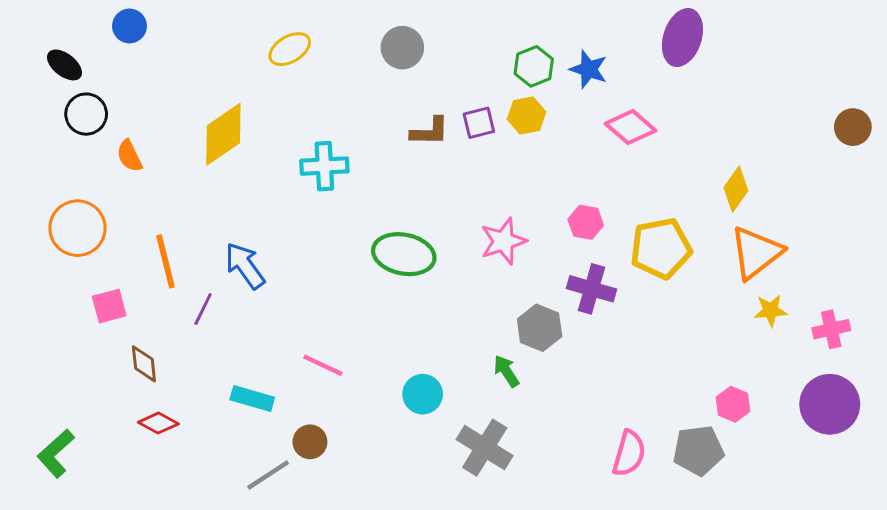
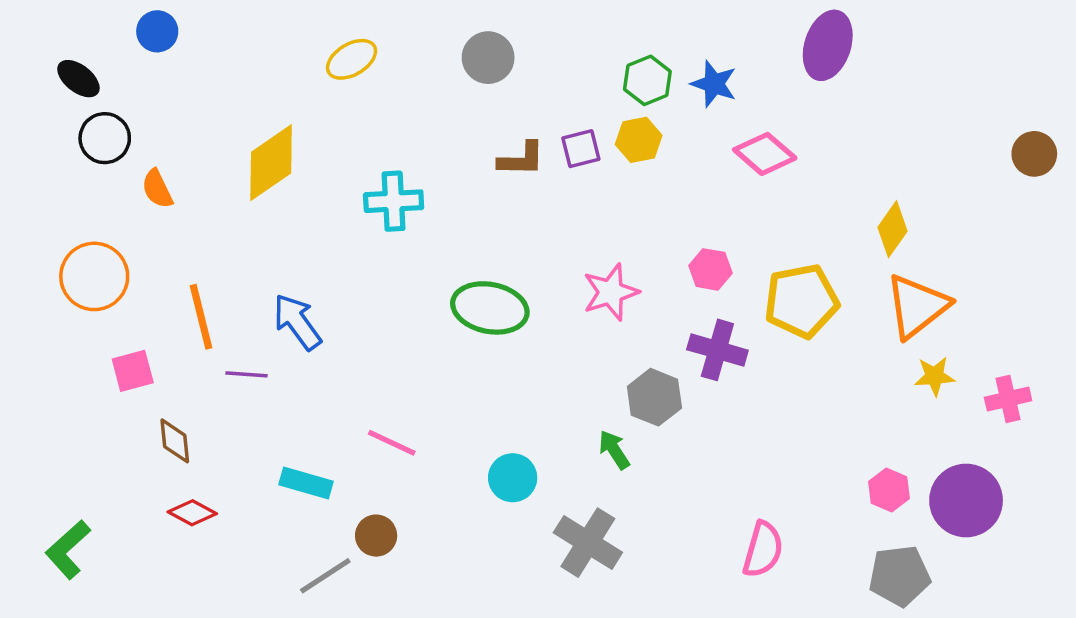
purple line: (203, 309) -> (247, 374), turned 68
purple circle: (830, 404) -> (966, 500), moved
gray pentagon: (698, 450) -> (899, 576), moved

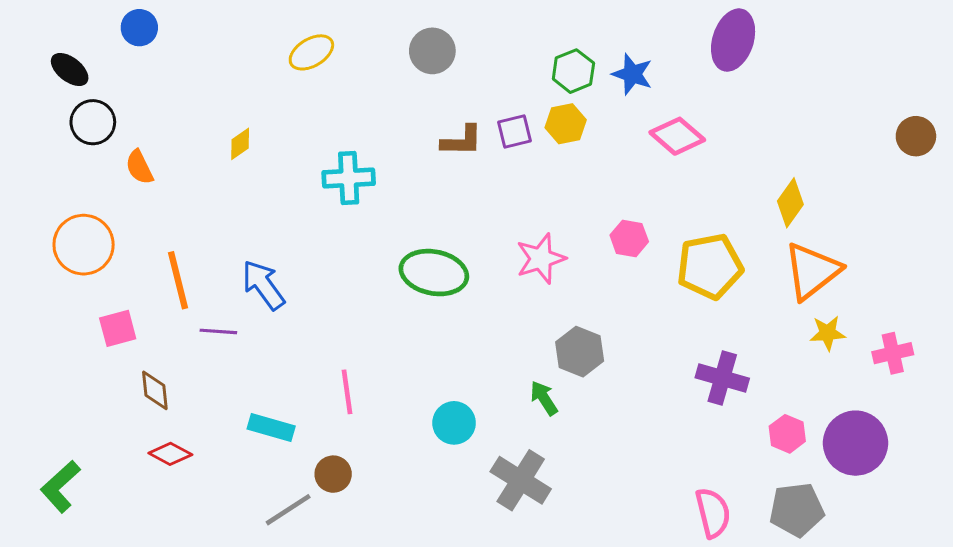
yellow diamond: (271, 163) -> (240, 144), size x0.5
purple cross: (717, 350) -> (722, 378), moved
pink line: (392, 443) -> (347, 392), turned 57
pink semicircle: (763, 550) -> (713, 513), moved, turned -30

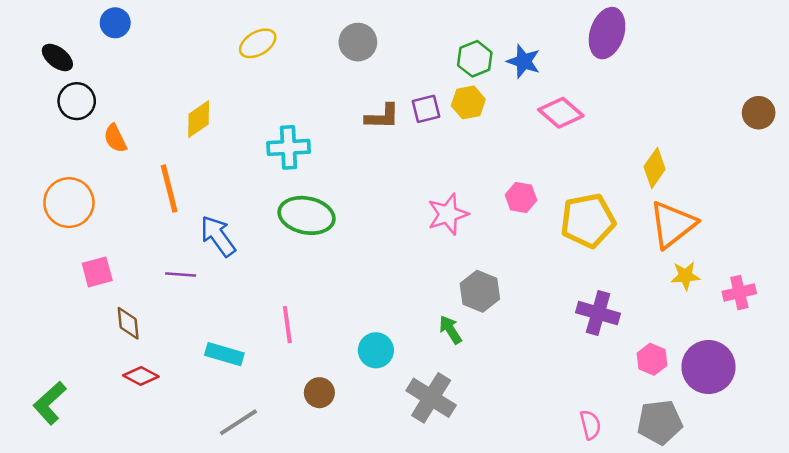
yellow diamond: (240, 144) -> (199, 119), size x1.4
green ellipse: (434, 273) -> (307, 215), moved
orange line: (178, 280) -> (169, 188), moved
brown circle: (333, 474) -> (319, 393), moved
pink semicircle: (713, 513) -> (590, 425), size x0.7

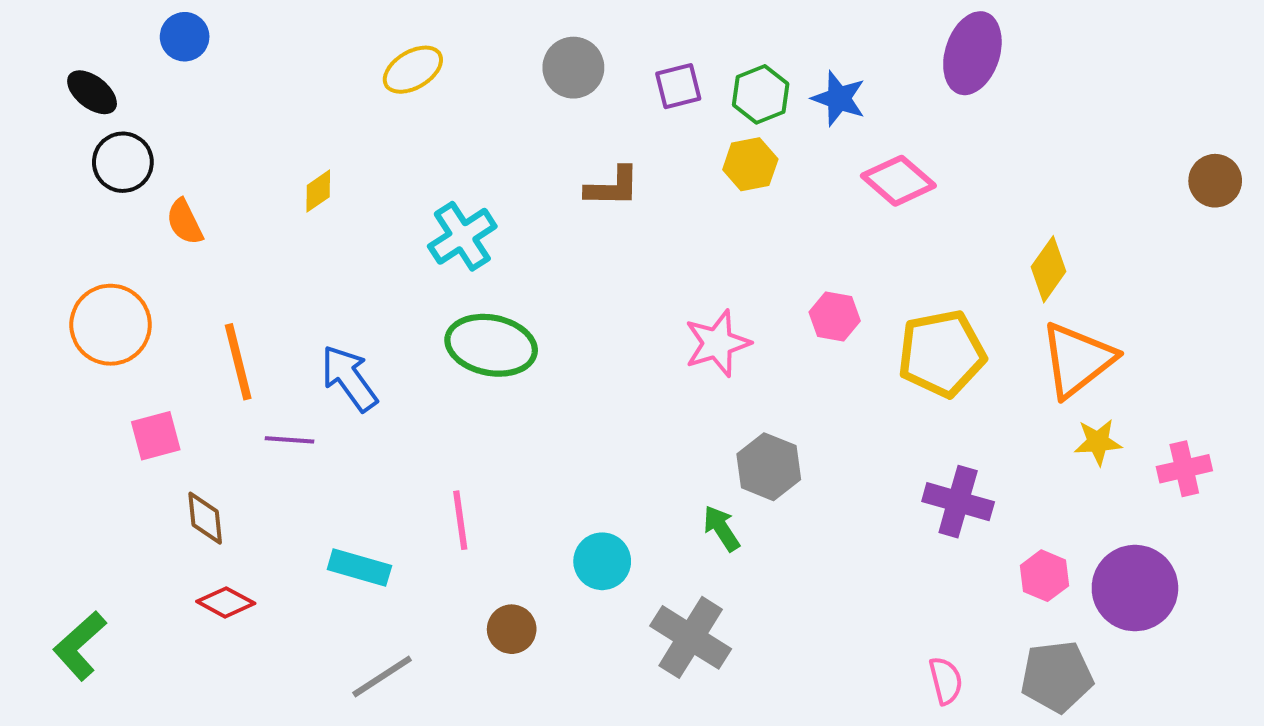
purple square: (426, 109) -> (678, 86), moved
yellow diamond: (199, 119) -> (318, 191), size x0.7
cyan cross: (289, 147) -> (462, 236), turned -30
orange line: (169, 188) -> (238, 362), moved

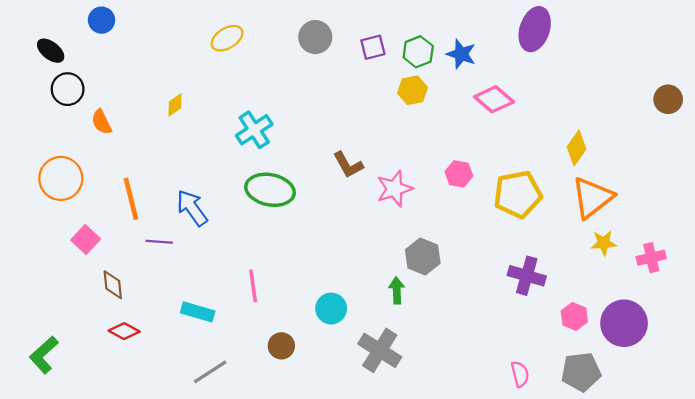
brown L-shape: (612, 187) -> (348, 165), moved, turned 60
pink square: (156, 436) -> (86, 240), turned -32
green arrow: (721, 528) -> (397, 290), turned 30

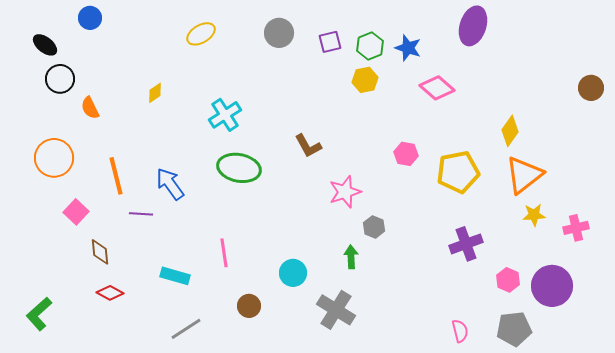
pink star: (394, 189) -> (345, 192), moved
gray hexagon: (423, 256) -> (374, 227), size x0.7
purple cross: (527, 276) -> (466, 244), turned -36

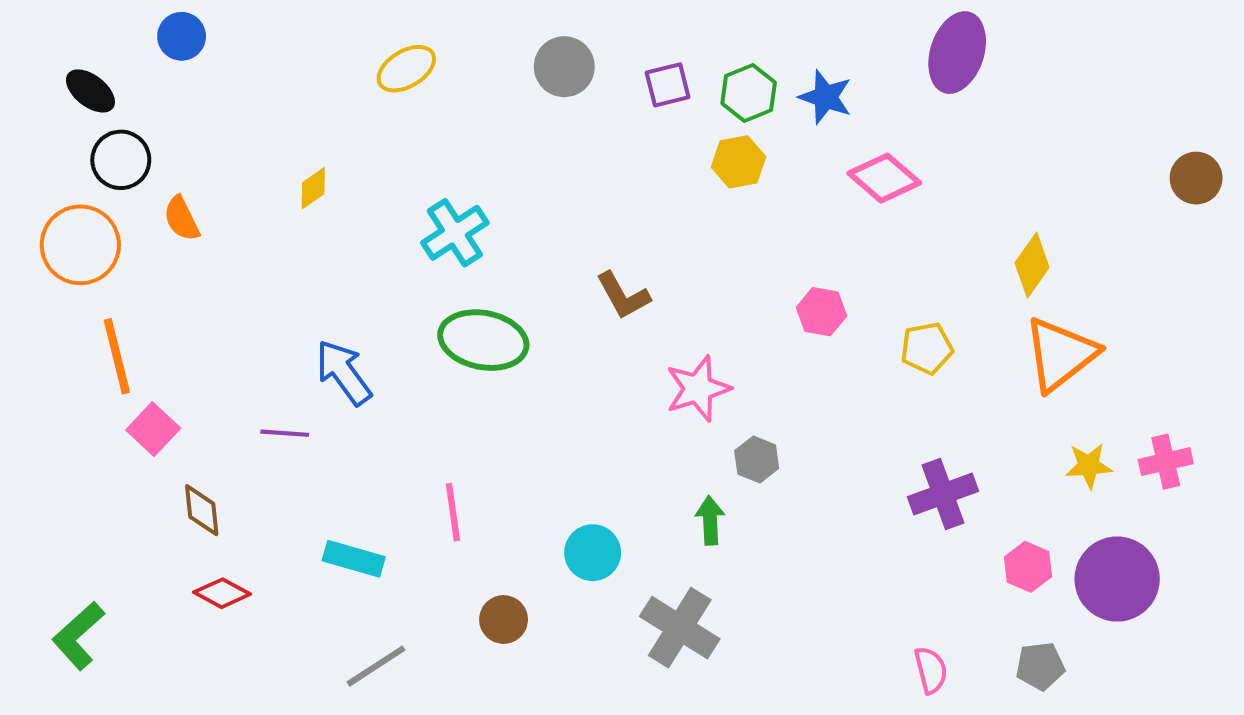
orange circle: (54, 158) -> (80, 245), moved
yellow pentagon: (458, 172) -> (927, 348), size x0.6
orange line: (116, 176) -> (117, 356), moved
yellow star: (534, 215) -> (1089, 466), moved
gray pentagon: (514, 329) -> (1040, 666), size x0.7

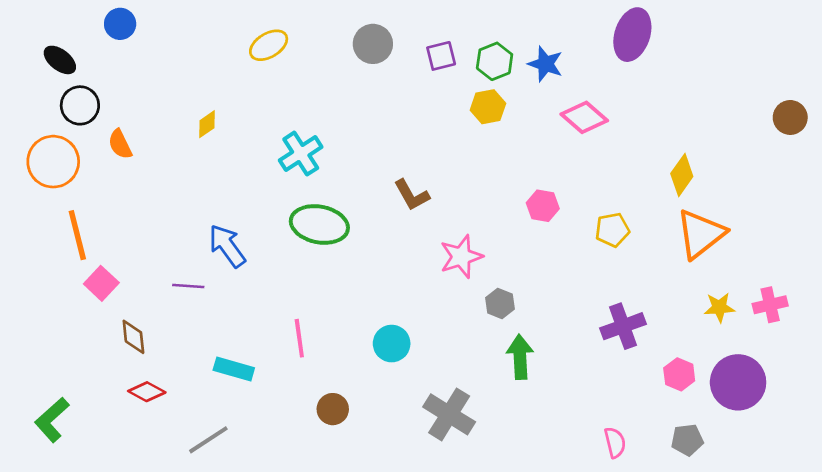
green arrow: (710, 520) -> (520, 357), moved, size x1.4
cyan circle: (593, 553) -> (392, 344), moved
gray line: (376, 666) -> (208, 440), moved

